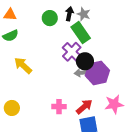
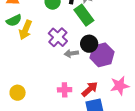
purple cross: (72, 52) -> (58, 37), moved
yellow arrow: (23, 65) -> (25, 30), moved, turned -108
gray arrow: (81, 73) -> (71, 53), moved

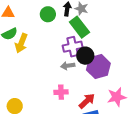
purple cross: (58, 37) -> (73, 47), moved, turned 36
pink cross: (65, 90) -> (61, 92), moved

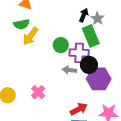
green circle: (48, 14) -> (61, 45), moved
pink cross: (61, 92) -> (38, 92), moved, turned 32

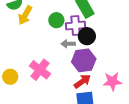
purple hexagon: (99, 79) -> (84, 60), moved
pink cross: (38, 92) -> (40, 70), size x1.5

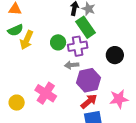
black circle: (87, 36) -> (115, 55), moved

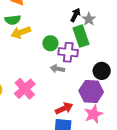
yellow arrow: (27, 40) -> (21, 32), turned 30
purple hexagon: (89, 80) -> (91, 91), moved
pink star: (119, 99) -> (94, 114), turned -30

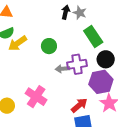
green rectangle: (81, 36) -> (93, 36), moved
purple cross: (68, 52) -> (77, 64), moved

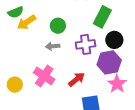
green rectangle: (93, 36) -> (102, 17), turned 60
gray arrow: (62, 69) -> (53, 46), moved
red arrow: (79, 105) -> (77, 79), moved

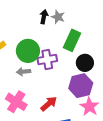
green circle: (58, 26) -> (28, 51), size x1.5
purple cross: (86, 44) -> (47, 60), moved

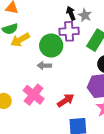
black arrow: (44, 17) -> (71, 13), turned -40
purple cross: (47, 60) -> (69, 31), moved

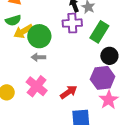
green circle: (51, 46) -> (39, 36), moved
gray arrow: (44, 66) -> (38, 57), moved

